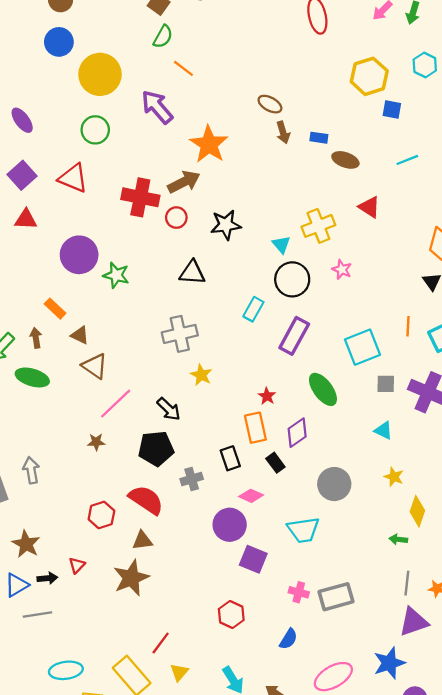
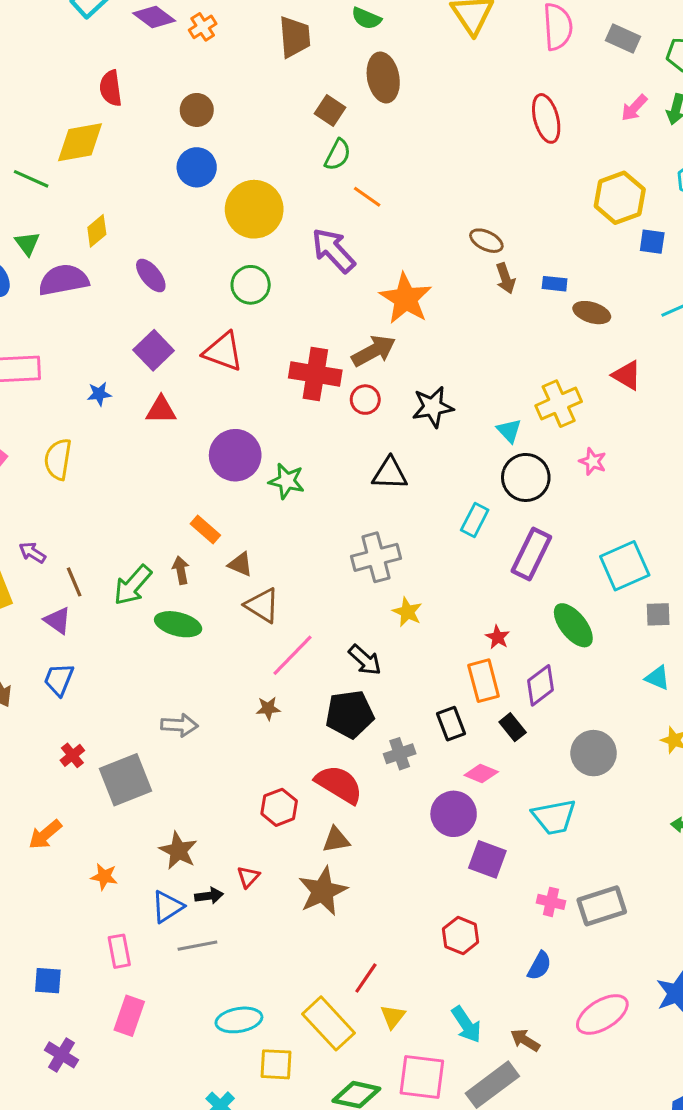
gray arrow: (31, 470) -> (179, 725), moved, turned 105

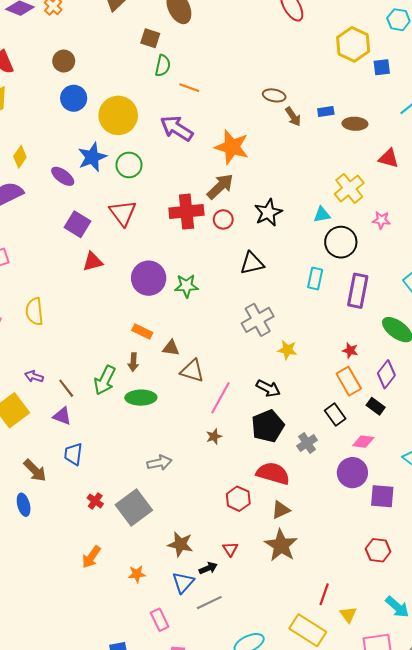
red triangle: (223, 352) -> (123, 213), turned 48
blue star: (99, 394) -> (92, 157), moved, size x1.8
cyan triangle: (509, 431) -> (322, 215), turned -42
brown arrow: (181, 570) -> (133, 362), turned -150

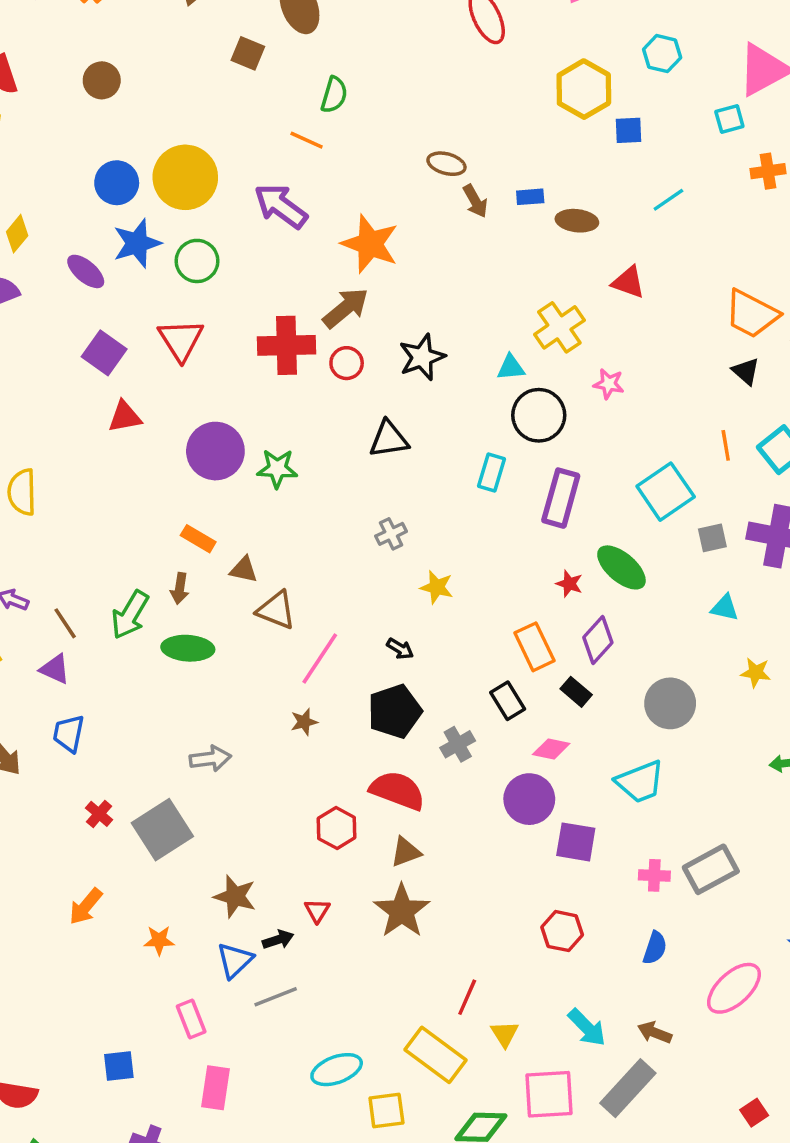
green semicircle: (163, 66) -> (334, 95), moved
blue circle: (74, 98) -> (117, 183), moved
gray cross: (258, 320) -> (391, 534), size x0.6
red star: (350, 351) -> (569, 584), moved
black arrow: (268, 388) -> (400, 649), size x0.7

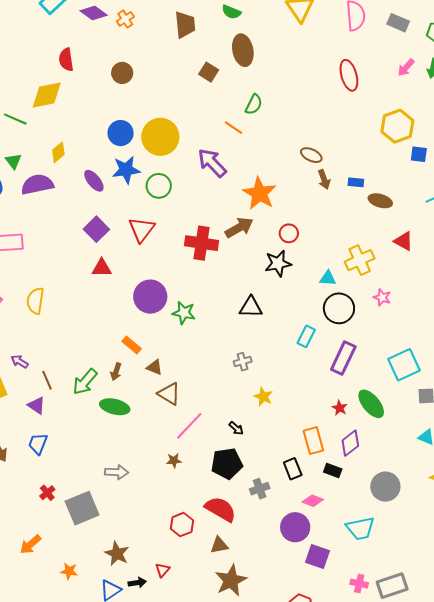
red circle: (347, 363) -> (289, 233), moved
black rectangle: (576, 692) -> (333, 471), turned -30
brown star: (402, 911) -> (231, 580), moved

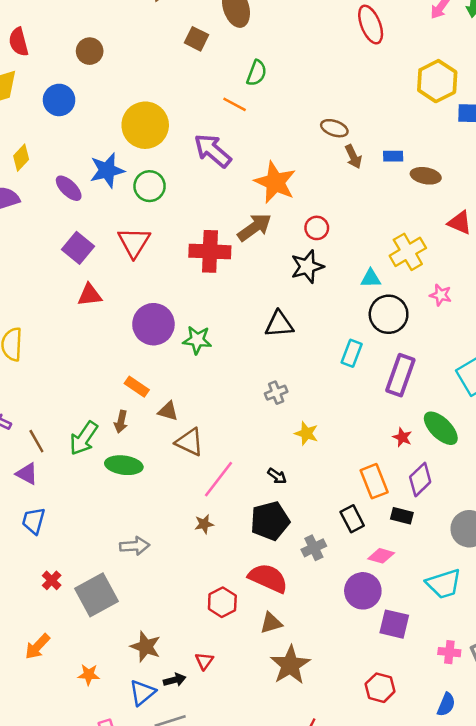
blue circle: (121, 133) -> (59, 100), moved

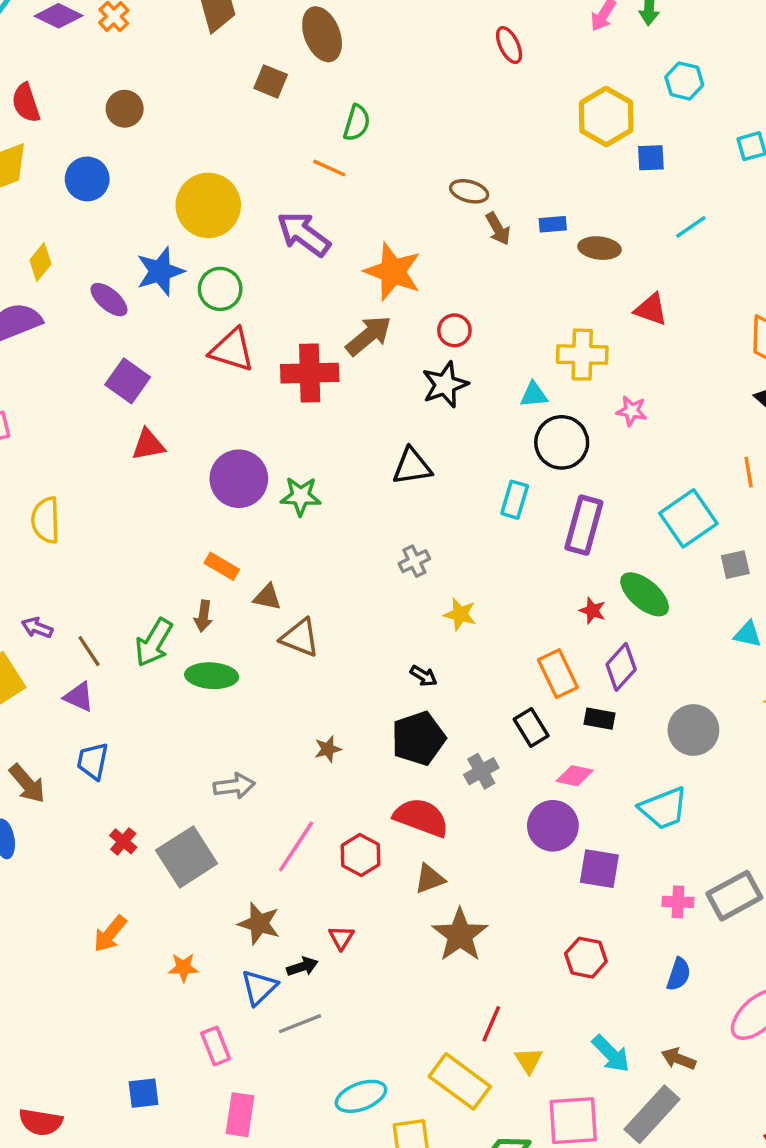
red ellipse: (371, 25) -> (509, 45), size x0.7
red triangle: (134, 242) -> (232, 350), moved, turned -40
yellow cross: (408, 252) -> (582, 355), turned 36
pink line: (219, 479) -> (296, 846), moved

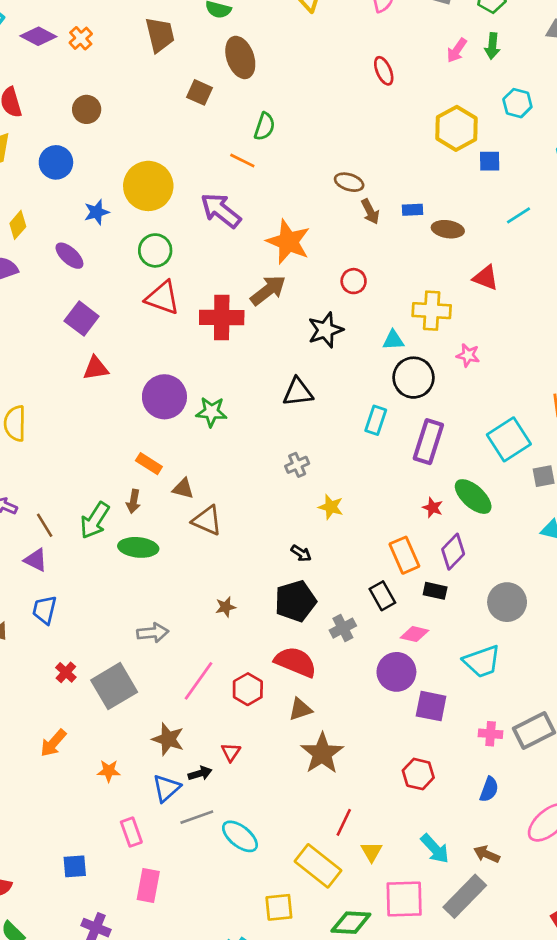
blue star: (160, 271) -> (97, 212), moved, size x0.7
red circle: (454, 330) -> (354, 281), moved
cyan ellipse: (361, 1096) -> (240, 836), moved, turned 57

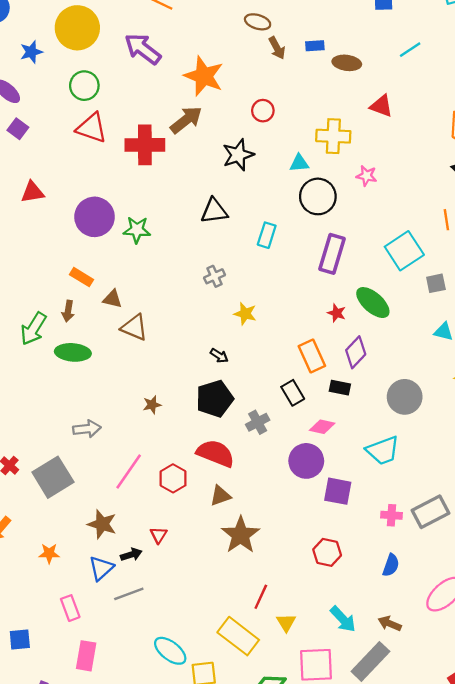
purple square: (82, 319) -> (18, 129), moved, size x0.7
cyan rectangle: (376, 420) -> (267, 235), moved
cyan ellipse: (240, 836) -> (170, 651), moved

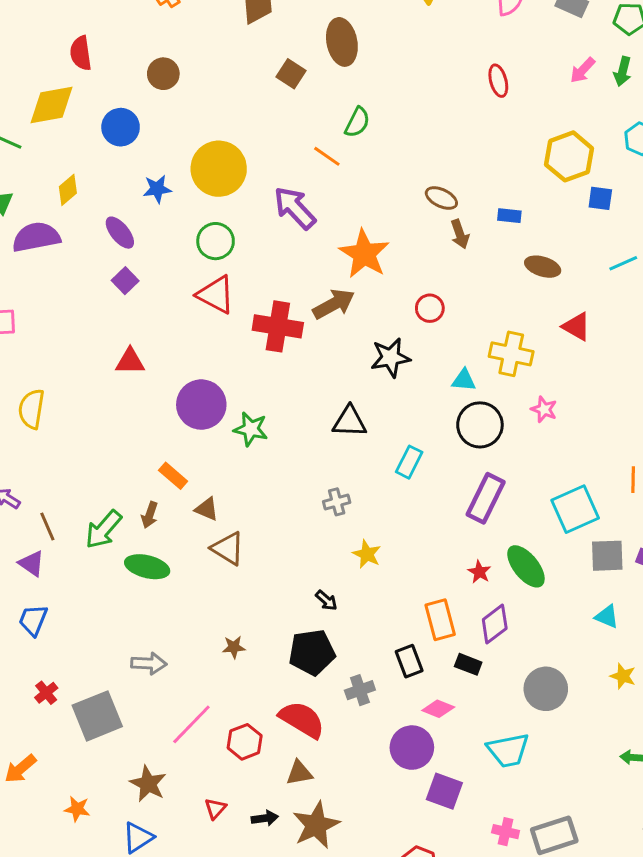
blue rectangle: (315, 46) -> (509, 216), moved
gray square: (436, 283) -> (607, 556), size x1.4
black arrow: (131, 555) -> (265, 818), moved

